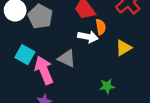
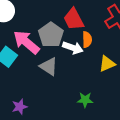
gray pentagon: (40, 16) -> (51, 35), moved
pink arrow: (44, 70) -> (26, 42), moved, turned -36

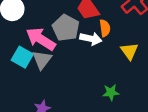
yellow triangle: (107, 64) -> (129, 51), turned -36
gray triangle: (49, 66) -> (42, 60), moved, turned 42

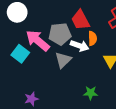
gray pentagon: (66, 28) -> (60, 34), turned 30
gray triangle: (42, 60) -> (63, 60), moved

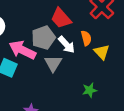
orange semicircle: (92, 38) -> (86, 38), moved
white arrow: (80, 46) -> (67, 45), turned 42

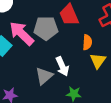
white arrow: (67, 45) -> (62, 66), moved
gray triangle: (53, 63) -> (44, 76), moved

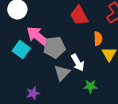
gray pentagon: (46, 28) -> (54, 47), moved

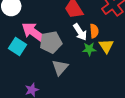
white arrow: (78, 63) -> (80, 32), moved
green star: (90, 86) -> (89, 49), moved

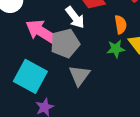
white arrow: (80, 32) -> (75, 17), moved
cyan square: (17, 46) -> (30, 76), moved, size x1.4

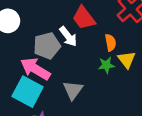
pink arrow: (42, 32) -> (35, 69), moved
gray pentagon: (65, 43) -> (47, 46), moved

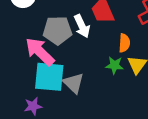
gray triangle: (73, 90) -> (73, 83), turned -35
cyan square: (28, 92) -> (49, 77), moved, turned -36

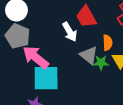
gray pentagon: (57, 30) -> (18, 36), moved, turned 30
gray triangle: (73, 83) -> (89, 55), moved

